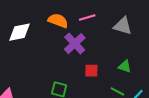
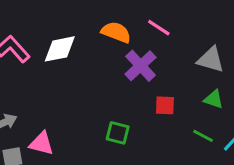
pink line: (87, 17) -> (159, 28), turned 49
gray triangle: (123, 26) -> (211, 60), moved

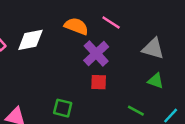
red square: (165, 105) -> (99, 82), moved
green square: (118, 133) -> (63, 108), moved
green line: (203, 136) -> (136, 111), moved

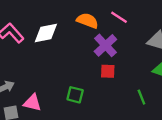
green line: (136, 111) -> (141, 97), turned 40

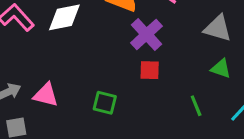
pink triangle: (32, 103) -> (46, 95), moved

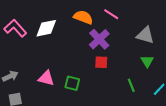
green triangle: (221, 69) -> (147, 61), turned 40
pink triangle: (46, 95) -> (46, 78), moved

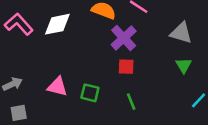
green line: (131, 85) -> (131, 102), moved

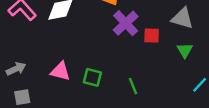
red square: (126, 67) -> (152, 36), moved

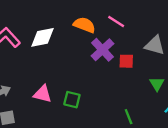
green triangle: (185, 50) -> (157, 84), moved
green line: (133, 86) -> (129, 117), moved

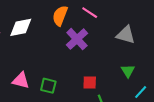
orange semicircle: (84, 25) -> (60, 16), turned -90
red square: (126, 61) -> (90, 83), moved

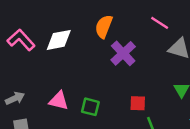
pink line: (90, 13) -> (160, 23), moved

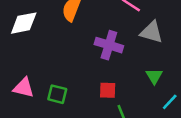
purple cross: (123, 53) -> (109, 45), moved, turned -30

